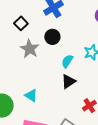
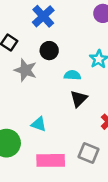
cyan semicircle: (67, 61) -> (72, 75), turned 72

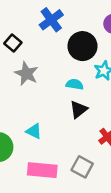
black circle: (49, 51) -> (82, 46), moved, size x1.5

